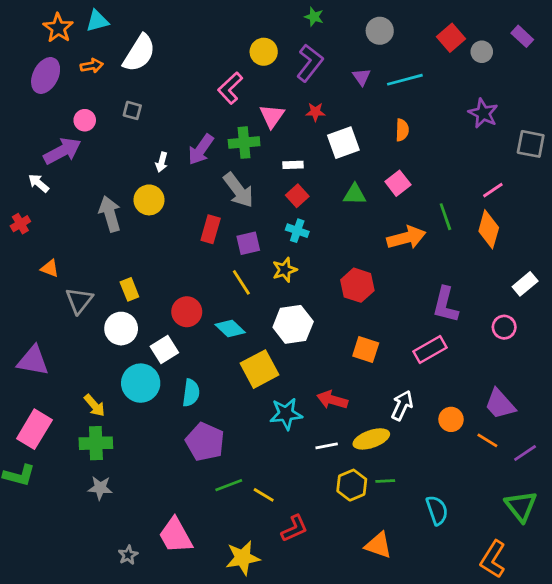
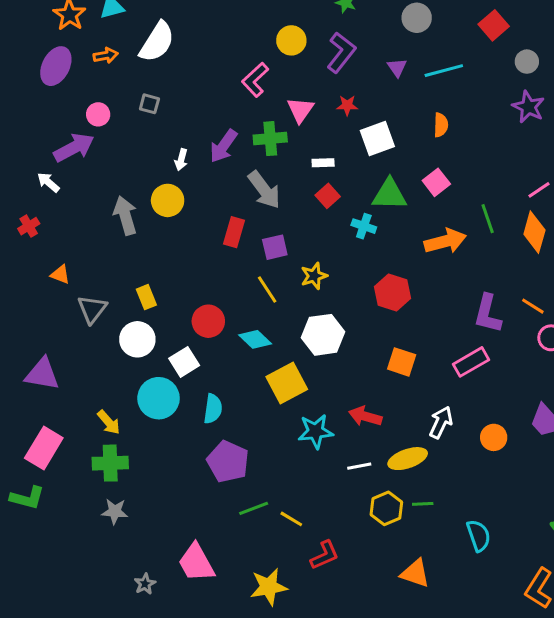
gray circle: (482, 52) -> (527, 62), moved
green triangle: (355, 194) -> (389, 194), size x1.4
cyan cross: (297, 231) -> (364, 226), moved
orange line: (487, 440) -> (533, 306), moved

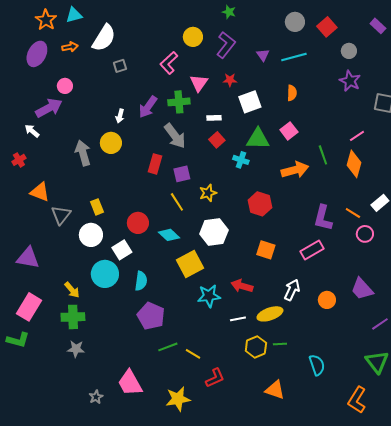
gray circle: (417, 18) -> (295, 22), moved
gray square: (149, 104) -> (120, 66), moved, turned -32
orange triangle: (60, 274) -> (40, 192), size x1.5

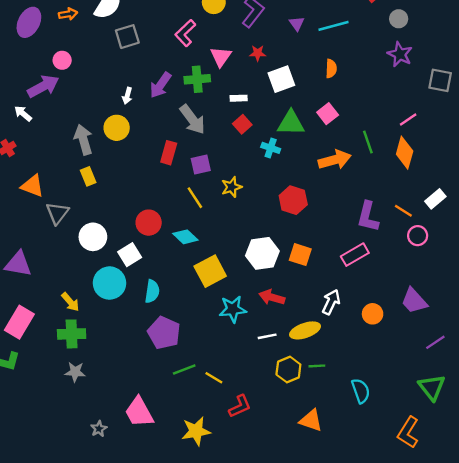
gray square: (120, 66) -> (127, 37), size x1.5
yellow rectangle: (97, 207) -> (88, 176), moved
white hexagon: (214, 232) -> (262, 253), moved

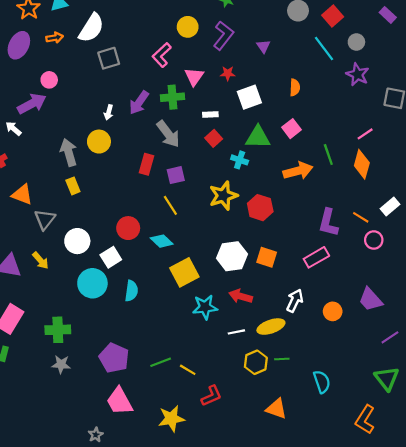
cyan line: (333, 26) -> (324, 48), moved, turned 68
yellow star: (232, 187) -> (223, 196), moved, size x1.5
yellow arrow: (70, 302) -> (41, 261), moved
purple pentagon: (164, 333) -> (114, 358), moved
gray star: (99, 429) -> (96, 435), moved

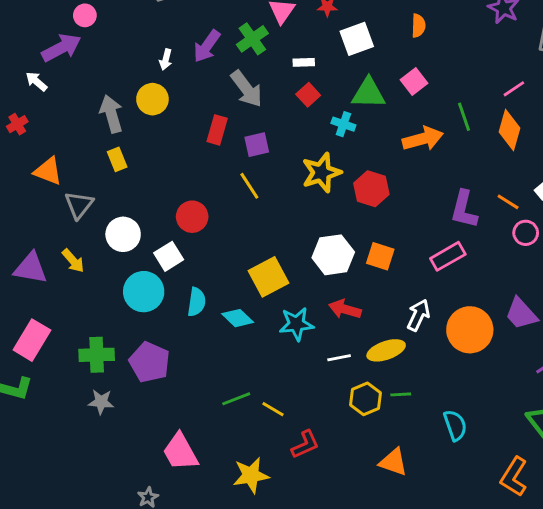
green cross: (173, 97) -> (252, 39), turned -30
cyan diamond: (162, 241) -> (238, 318), moved
orange circle: (333, 311) -> (470, 330), size x1.8
purple pentagon: (114, 358) -> (150, 362), moved

